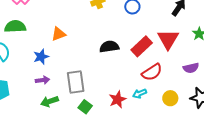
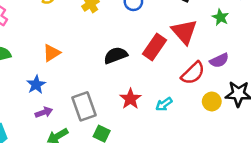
red semicircle: (152, 72) -> (193, 73), moved
yellow circle: (170, 98) -> (212, 101), moved
red star: (118, 99) -> (130, 99), moved

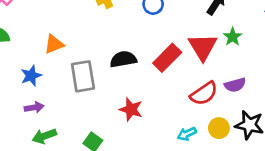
green star: (220, 17) -> (233, 37), moved
red star: (130, 99) -> (131, 109), turned -30
cyan arrow: (164, 104) -> (187, 134), moved
gray rectangle: (84, 106) -> (83, 76), moved

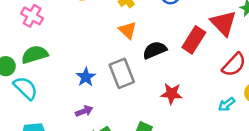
orange triangle: (54, 44) -> (128, 30), moved, turned -42
blue star: (31, 76) -> (86, 77), moved

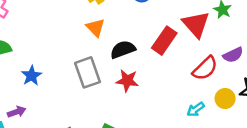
blue star: (86, 77) -> (32, 76), moved
red star: (172, 94) -> (127, 81), moved
purple arrow: (84, 111) -> (17, 112), moved

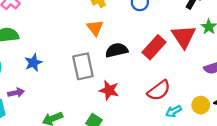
red semicircle: (205, 68) -> (159, 90), moved
red star: (127, 81) -> (109, 90), moved

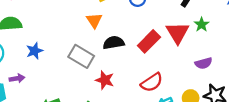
gray rectangle: (83, 66) -> (81, 56), turned -50

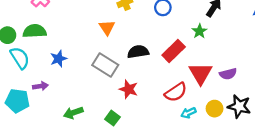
orange triangle: (94, 21) -> (107, 28), moved
green star: (202, 25) -> (200, 31), moved
red triangle: (177, 33) -> (200, 73), moved

